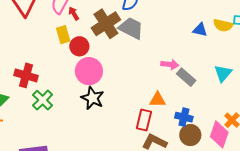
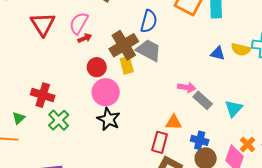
red arrow: (74, 13) -> (85, 38), moved, turned 96
yellow rectangle: (63, 35) -> (127, 65), moved
cyan triangle: (223, 73) -> (234, 108), moved

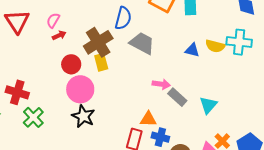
pink semicircle: (79, 23) -> (53, 20), size x0.7
gray trapezoid: (149, 50) -> (142, 43), moved
blue cross: (200, 140) -> (160, 137), moved

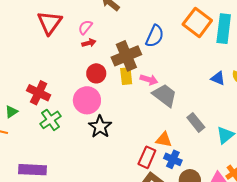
gray trapezoid: (142, 43) -> (165, 95), moved
pink arrow: (161, 84) -> (149, 80), moved
pink circle: (80, 89) -> (87, 100), moved

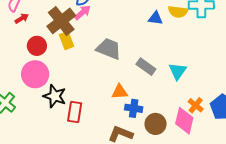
pink arrow: (149, 80) -> (82, 12), moved, turned -42
red rectangle: (147, 157) -> (75, 112), moved

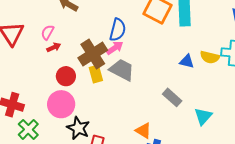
gray trapezoid: (109, 49) -> (122, 70), moved
gray rectangle: (146, 67) -> (172, 97), moved
orange triangle: (120, 92) -> (143, 131), turned 30

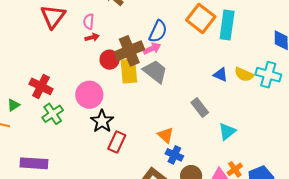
pink semicircle: (48, 32) -> (89, 22), turned -35
yellow rectangle: (96, 74) -> (129, 71), size x1.4
red circle: (66, 76) -> (110, 60), moved

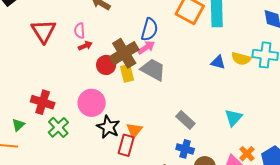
yellow rectangle: (129, 71) -> (127, 73), size x0.7
gray rectangle: (200, 107) -> (185, 120), moved
orange triangle: (166, 135) -> (134, 130), moved, turned 36

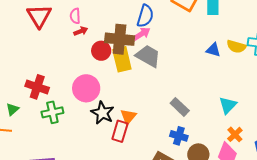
brown cross: (124, 53) -> (120, 39), turned 36
yellow rectangle: (127, 73) -> (122, 59), size x1.4
green cross: (58, 127) -> (52, 112), turned 30
orange cross: (247, 154) -> (235, 134), moved

